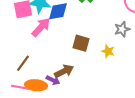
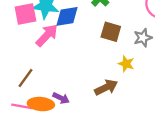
brown square: (81, 43) -> (111, 32), moved
brown arrow: (64, 71) -> (106, 87), moved

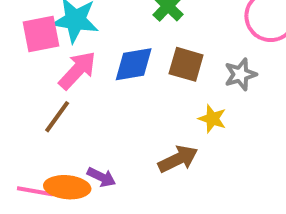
blue diamond: (67, 16) -> (134, 64), moved
brown line: (25, 78) -> (57, 117), moved

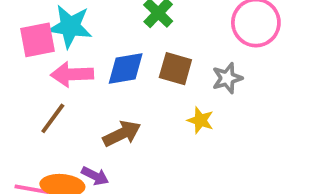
pink arrow: (77, 70) -> (72, 74), turned -135
brown arrow: (178, 159) -> (122, 134), moved

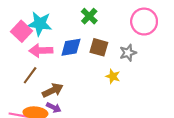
pink square: (37, 40) -> (21, 31), turned -36
brown arrow: (122, 134) -> (53, 90), moved

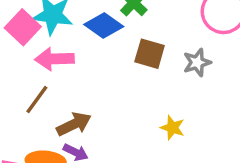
blue diamond: (71, 47) -> (104, 25), moved, turned 45
yellow star: (113, 76) -> (172, 128), moved

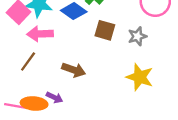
brown arrow: (74, 124) -> (74, 70), moved, turned 45
yellow star: (172, 128) -> (140, 77), moved, size x1.6

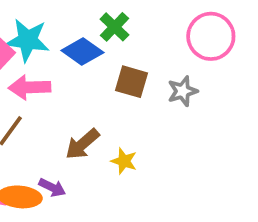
brown arrow: (74, 70) -> (82, 144), turned 120
yellow star: (140, 77) -> (124, 161), moved, size x0.6

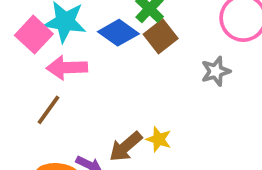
brown square: (132, 82) -> (161, 36), moved, turned 36
brown arrow: (82, 144) -> (126, 147), moved

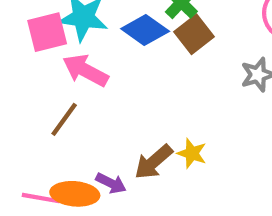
pink square: (34, 35) -> (47, 32), turned 33
pink arrow: (67, 68) -> (85, 70), turned 30

